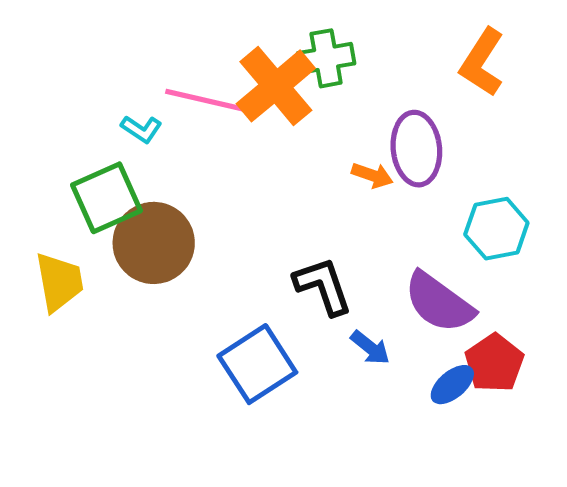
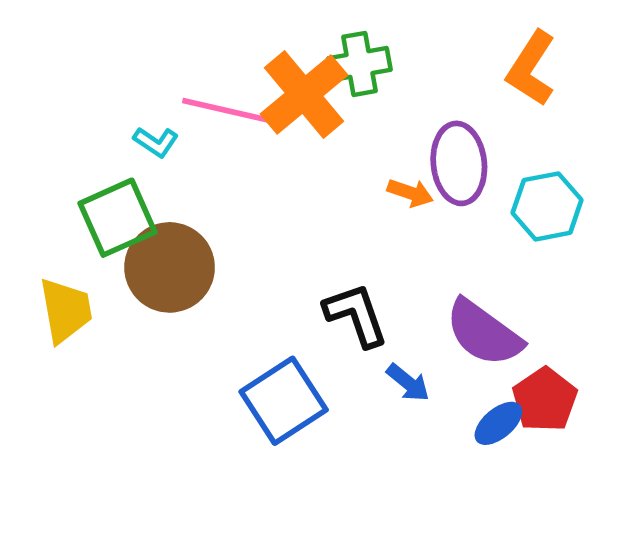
cyan hexagon: (496, 229) -> (547, 206), moved

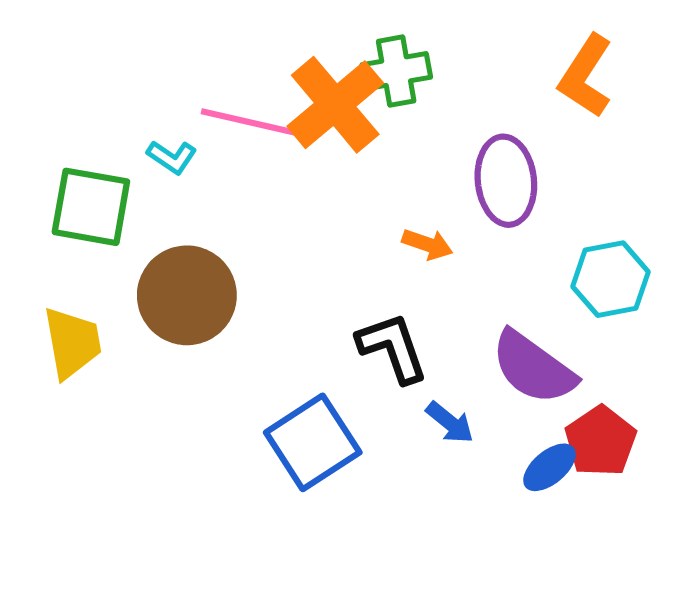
orange arrow: (410, 193) -> (427, 244), moved
cyan hexagon: (547, 206) -> (611, 279), moved
green square: (118, 218) -> (91, 207), moved, turned 34

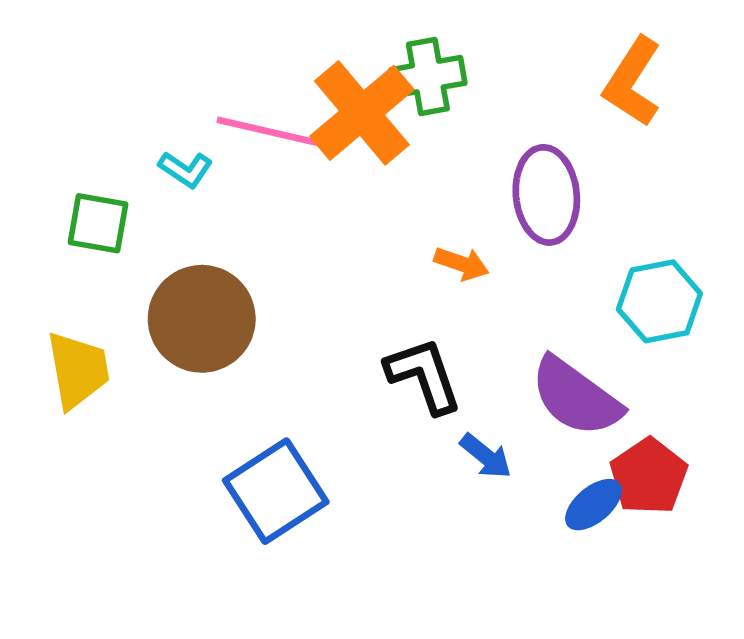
green square: (91, 207) -> (98, 223), size x0.7
blue square: (313, 442) -> (276, 491), moved

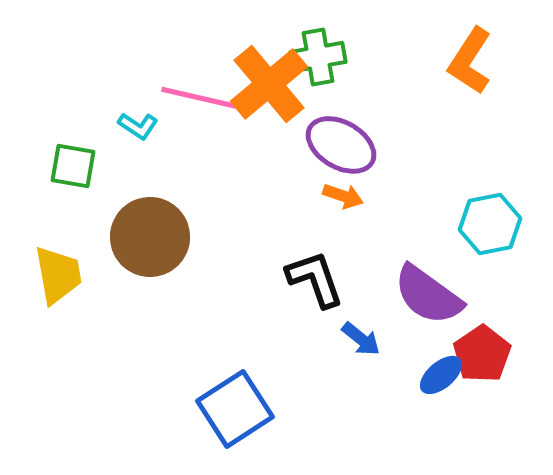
purple ellipse: (546, 195) -> (341, 145), moved, turned -54
blue square: (276, 491) -> (235, 409), moved

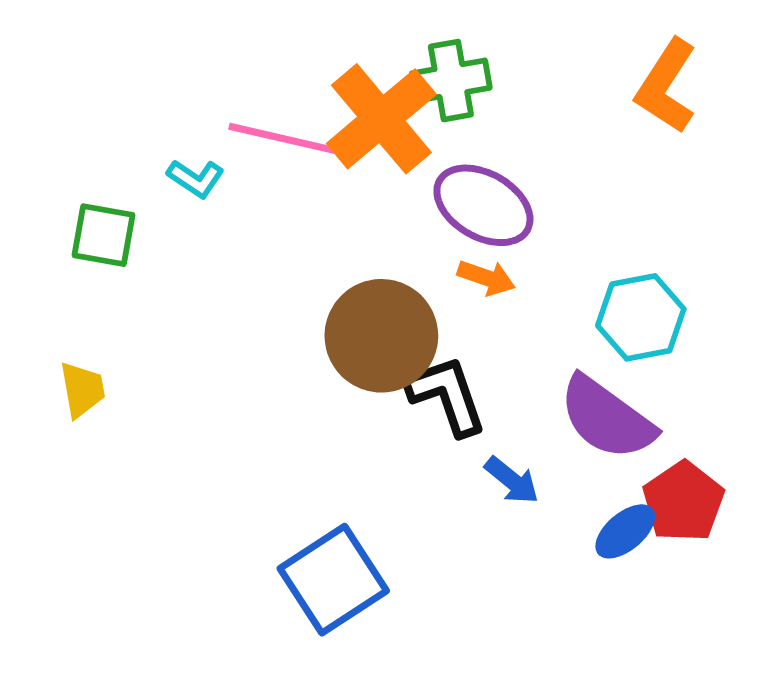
cyan hexagon: (490, 224) -> (641, 317), moved
brown circle: (150, 237) -> (381, 336), moved
yellow trapezoid: (58, 275) -> (82, 390), size x0.7

